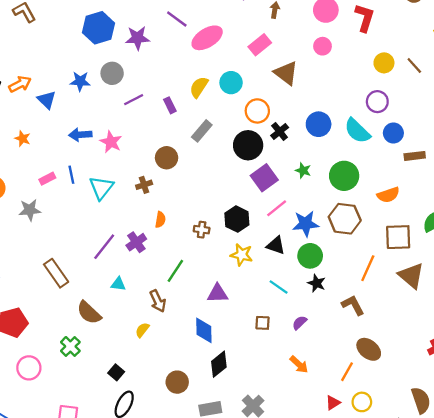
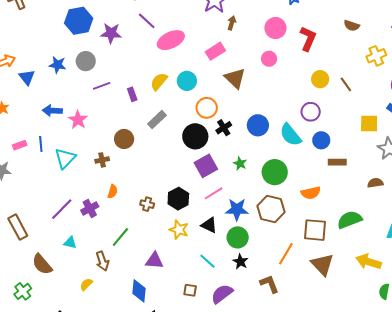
purple semicircle: (300, 323) -> (222, 294), size x1.6

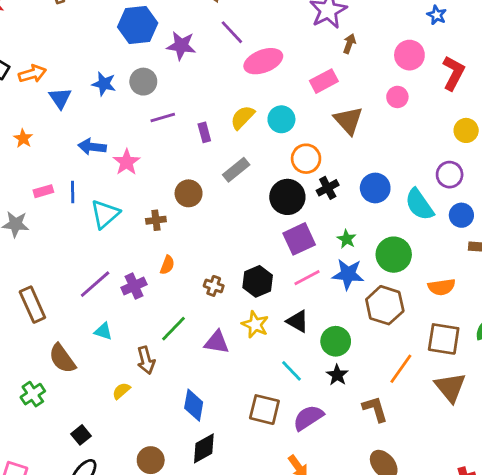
blue star: (237, 209) -> (348, 274), moved
purple triangle: (154, 261) -> (217, 342), moved
brown square: (190, 290) -> (264, 410), size x1.6

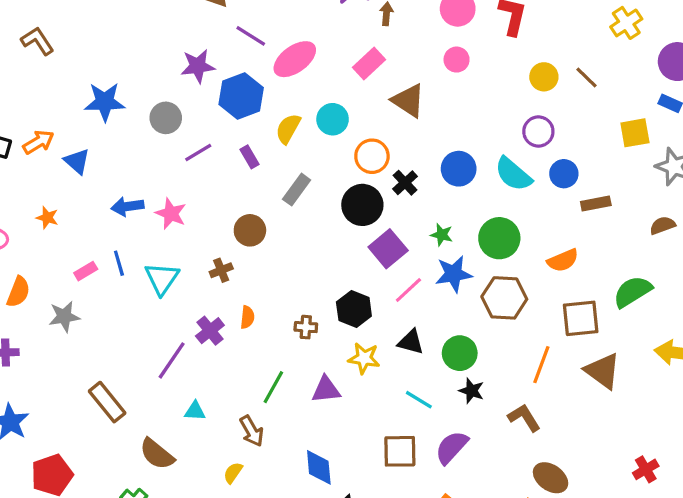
blue hexagon: (138, 25) -> (241, 96), moved
blue star: (104, 84) -> (105, 102), moved, size x1.4
purple cross: (134, 286) -> (210, 331), moved

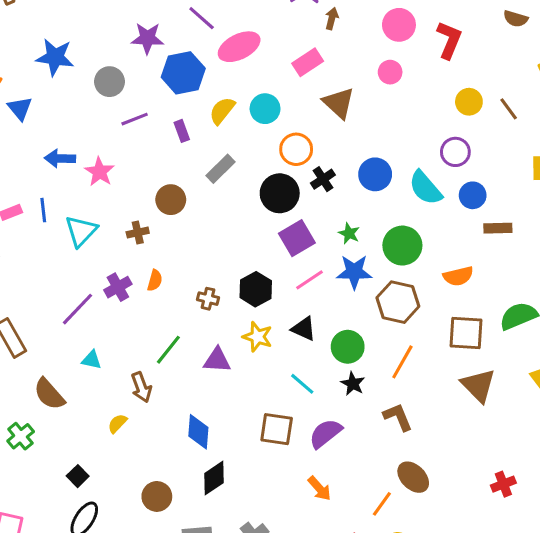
orange line: (541, 365) -> (402, 362), moved

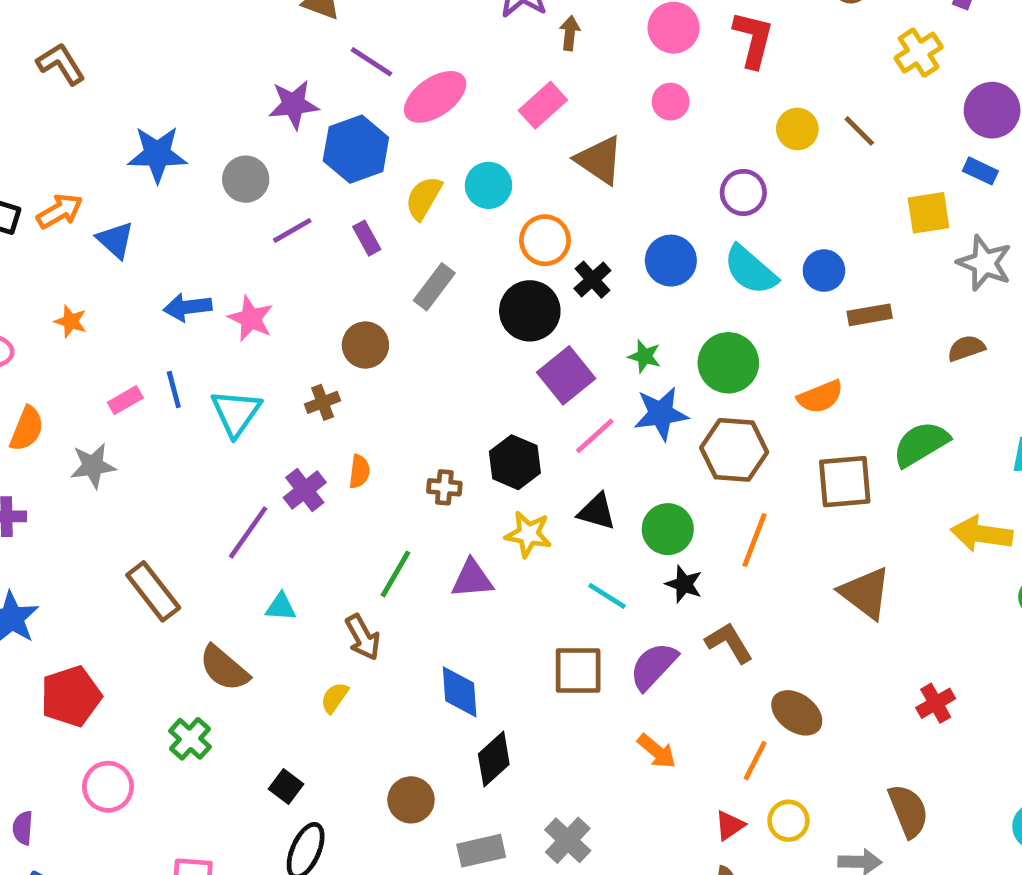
purple circle: (455, 152) -> (743, 192), moved
brown triangle: (478, 385) -> (865, 593), moved
brown L-shape: (398, 417) -> (729, 643), moved

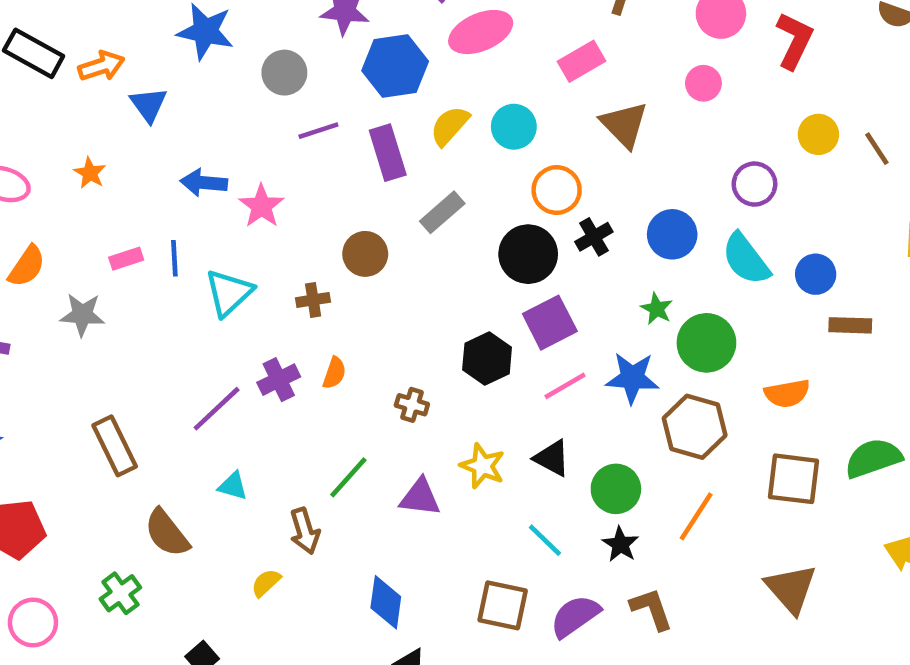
purple rectangle: (367, 238) -> (388, 153), size x1.6
green star: (644, 356) -> (657, 309), moved
black hexagon: (515, 462) -> (487, 358), moved

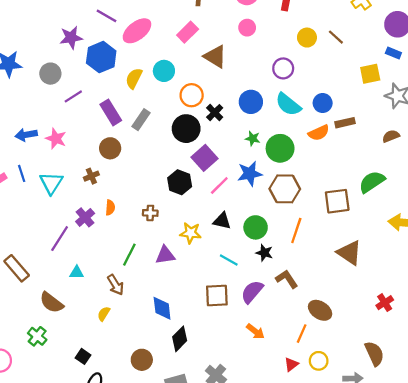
purple rectangle: (388, 153) -> (111, 112), moved
orange semicircle: (787, 393) -> (319, 133), moved

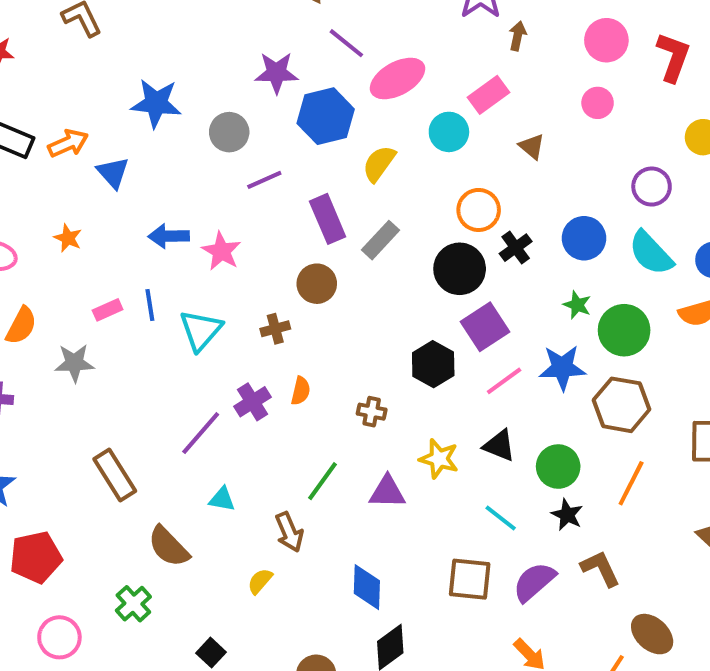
brown triangle: (215, 57) -> (532, 146), size x0.6
cyan circle: (164, 71) -> (449, 132), moved

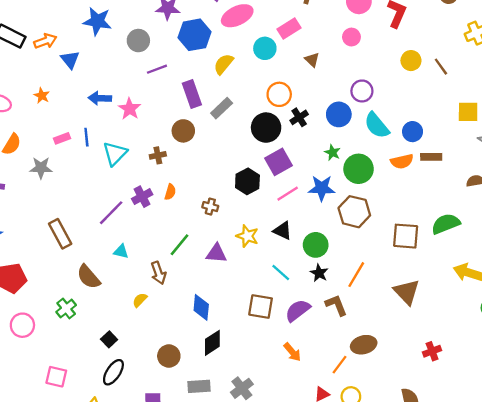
purple circle: (652, 187) -> (362, 91), moved
orange line: (631, 483) -> (356, 275), moved
brown ellipse: (652, 634) -> (364, 345), turned -60

